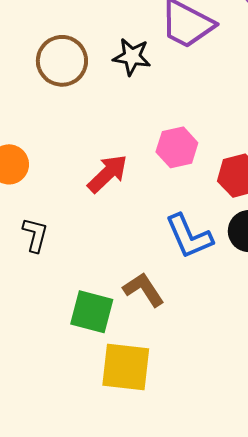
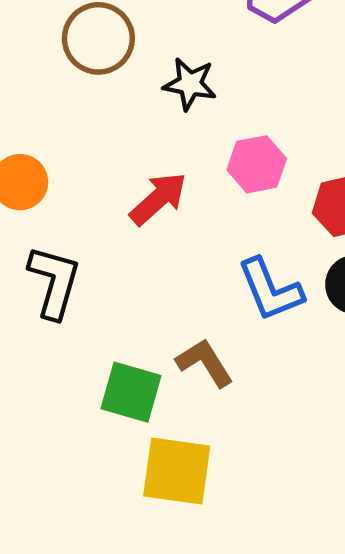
black star: (132, 57) -> (190, 84), moved
black L-shape: (35, 235) -> (54, 282), size x1.5

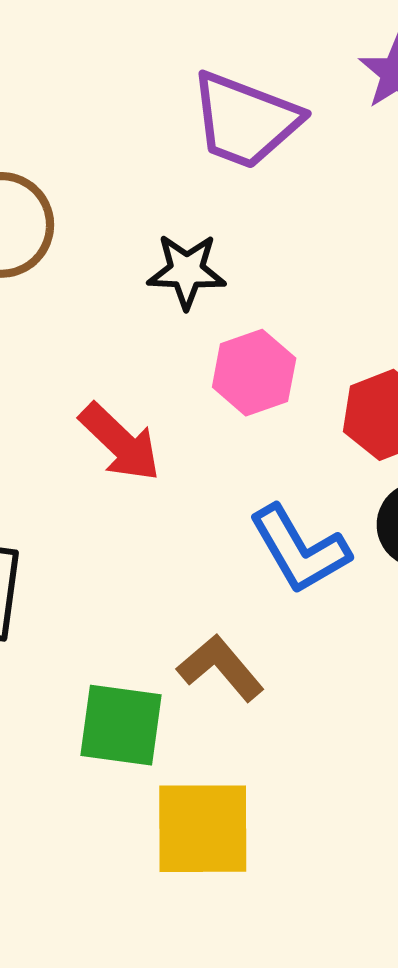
black star: (190, 84) -> (187, 271), moved
red arrow: (158, 199) -> (120, 442), turned 94

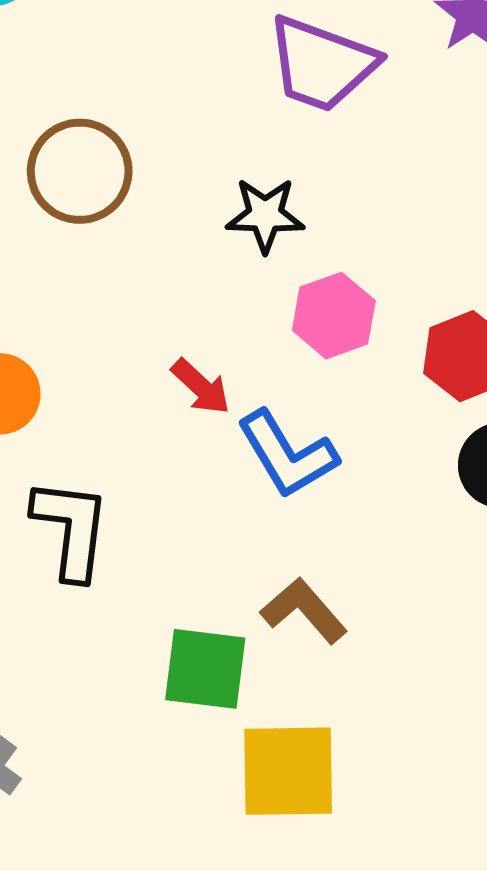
red arrow: (120, 442) -> (201, 387), size x0.7
blue L-shape: (299, 550) -> (287, 454), moved

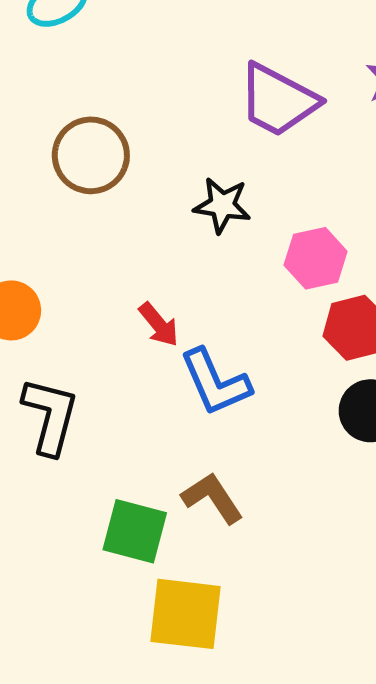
pink hexagon: (334, 316) -> (316, 258), moved

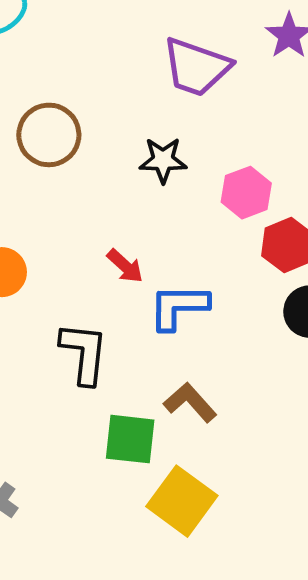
blue L-shape: (215, 382) -> (179, 307), turned 122
black L-shape: (50, 416) -> (84, 353), moved
yellow square: (185, 614) -> (182, 501), turned 38

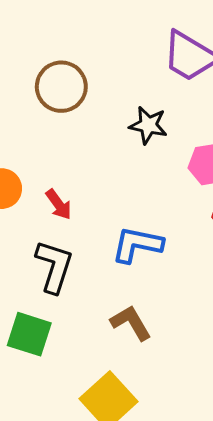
red arrow: (125, 266) -> (59, 204), moved
green square: (130, 439) -> (29, 334), moved

